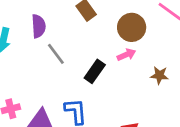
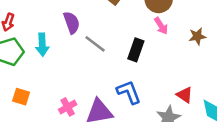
pink arrow: (126, 55) -> (161, 26), turned 96

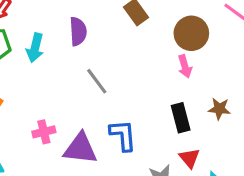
brown star: (197, 36) -> (219, 109), moved
gray line: (95, 44) -> (97, 81), moved
black rectangle: (136, 50) -> (181, 118), moved, turned -50

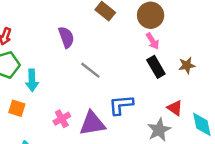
cyan arrow: (35, 48) -> (32, 80), moved
black rectangle: (181, 118) -> (156, 67), moved
blue L-shape: (123, 135) -> (121, 105), turned -75

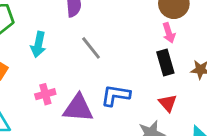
cyan arrow: (32, 80) -> (38, 45), moved
red triangle: (175, 108) -> (168, 103), moved

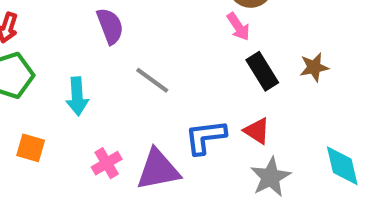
pink arrow: (169, 33) -> (238, 27), moved
red triangle: (168, 103) -> (257, 131), moved

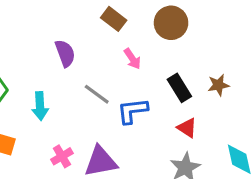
pink arrow: (238, 27) -> (132, 59), moved
red triangle: (257, 131) -> (187, 128), moved
blue L-shape: (205, 137) -> (132, 111), moved

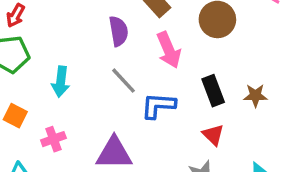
purple semicircle: (65, 53) -> (119, 31), moved
pink arrow: (132, 59) -> (169, 50), size x1.5
pink cross: (62, 156) -> (53, 139), moved

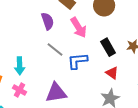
cyan arrow: (61, 82) -> (20, 66), moved
pink cross: (53, 139) -> (20, 90), turned -32

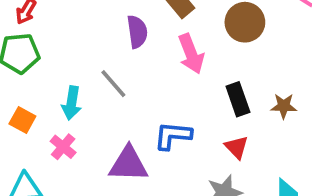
gray line: (55, 49) -> (113, 84), moved
blue L-shape: (77, 61) -> (173, 136), moved

